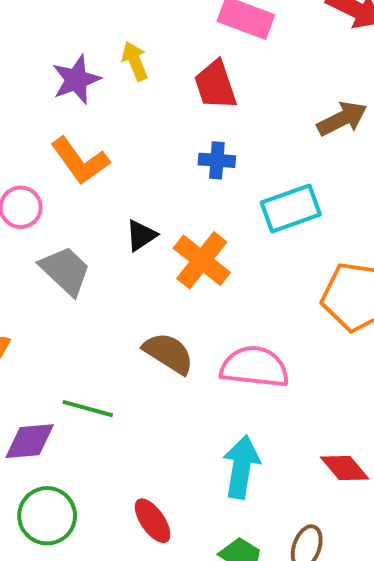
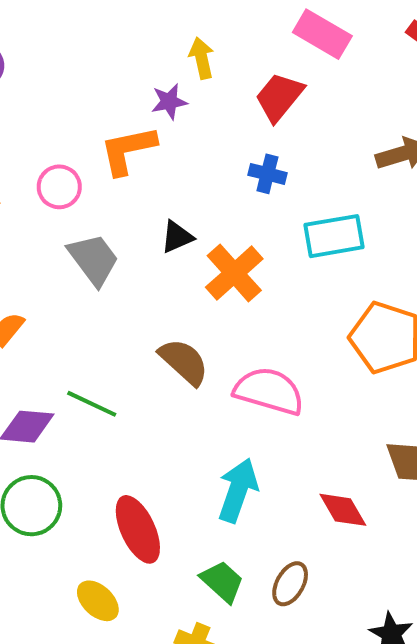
purple star: (76, 80) -> (169, 102), moved, size x0.7
red trapezoid: (215, 85) -> (279, 97), turned 48
orange L-shape: (80, 161) -> (128, 150), turned 104
red ellipse: (153, 521) -> (138, 529), size x1.4

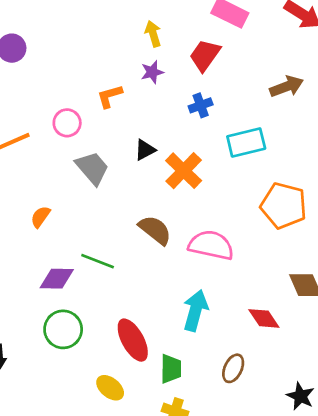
purple star: (169, 102) -> (152, 72), moved
orange L-shape: (128, 150) -> (110, 96), size x0.7
blue cross: (267, 174) -> (201, 105), turned -30
green trapezoid: (222, 581) -> (171, 369), moved, turned 52

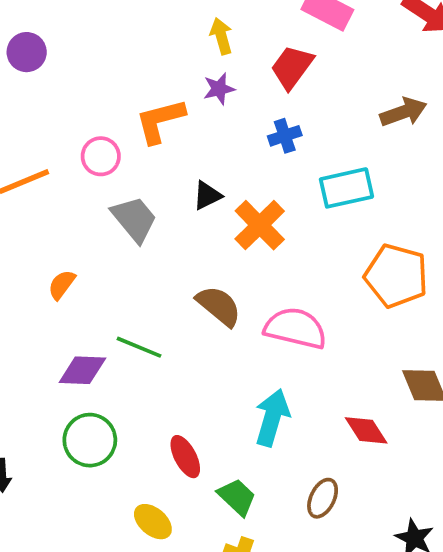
orange L-shape: (110, 96) -> (160, 121), size x1.4
red ellipse: (133, 340) -> (185, 457), size x0.7
green trapezoid: (171, 369) -> (237, 497), turned -48

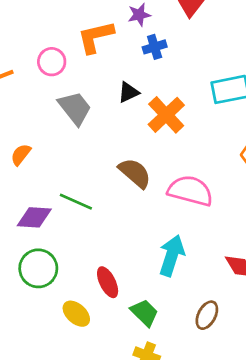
blue cross: (285, 136) -> (155, 47), moved
yellow ellipse: (153, 522) -> (76, 314), moved

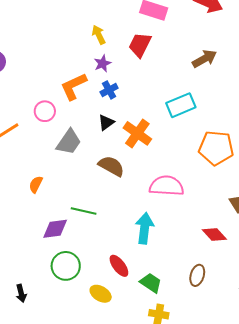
blue cross: (155, 47) -> (109, 90), moved
gray trapezoid: (75, 108) -> (69, 142), turned 84
brown semicircle: (135, 173) -> (111, 166), moved
cyan arrow: (172, 255) -> (144, 228), moved

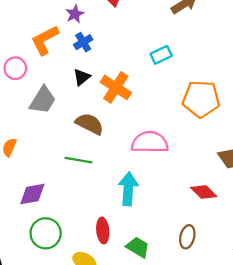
cyan rectangle: (181, 105) -> (161, 55), size x0.7
green line: (84, 211) -> (79, 160), moved
red ellipse: (119, 266) -> (103, 230), turned 35

